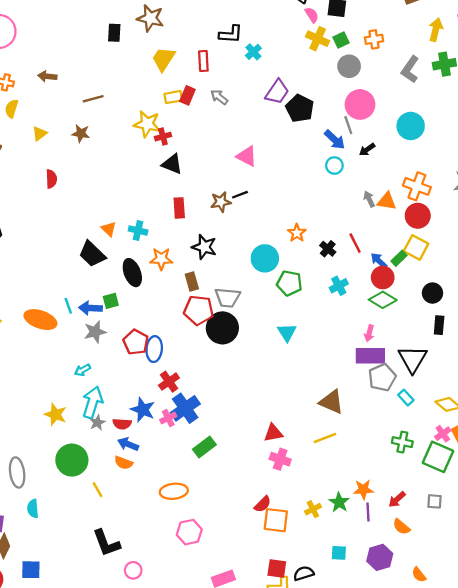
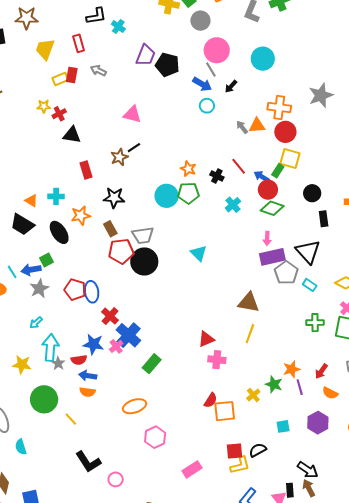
yellow star: (147, 124) -> (44, 106), size x0.6
green pentagon: (289, 283) -> (188, 193), moved
yellow line: (325, 438) -> (250, 334), turned -36

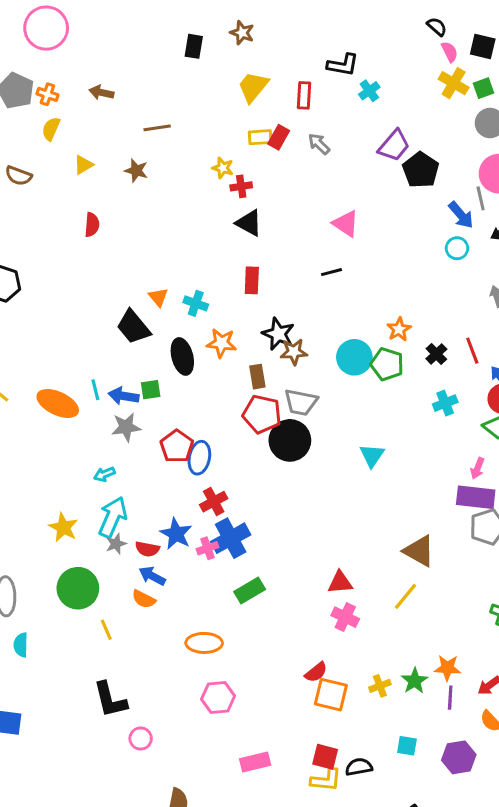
brown star: (27, 18) -> (242, 33), size x0.7
brown star: (119, 157) -> (294, 352), moved

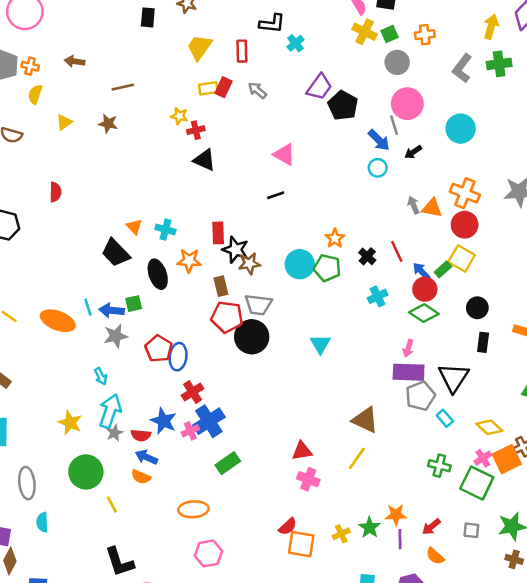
red semicircle: (92, 225) -> (55, 192), moved
red rectangle: (252, 280) -> (218, 233), moved
cyan arrow: (104, 474) -> (101, 376), turned -90

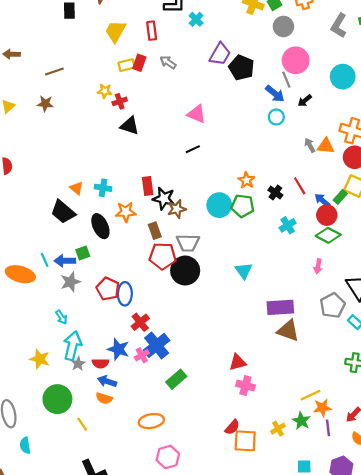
purple rectangle: (409, 372) -> (280, 307), moved
yellow line: (357, 458) -> (310, 395), moved, turned 36

